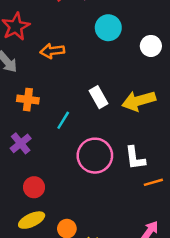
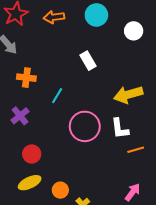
orange arrow: (52, 51) -> (54, 17), moved
white rectangle: (99, 97) -> (88, 61), moved
yellow arrow: (139, 101) -> (128, 95), moved

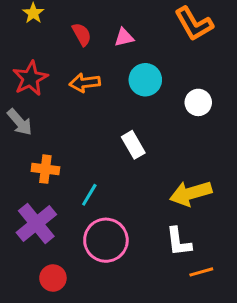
purple cross: (20, 116) -> (36, 224), size x1.5
pink circle: (85, 126) -> (106, 240), moved

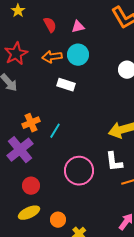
cyan circle: (145, 80) -> (78, 55), moved
white rectangle: (133, 145) -> (66, 85), moved, turned -42
orange cross: (45, 169) -> (31, 123), moved, turned -30
pink circle: (106, 240) -> (79, 171), moved

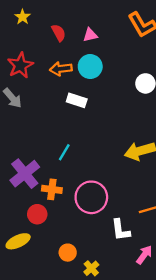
orange cross: (31, 123) -> (52, 189), moved, turned 30
white L-shape: (114, 162) -> (121, 230), moved
yellow ellipse: (29, 213) -> (18, 241), moved

